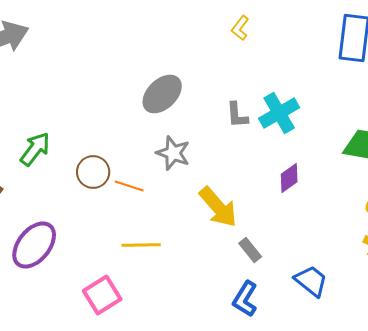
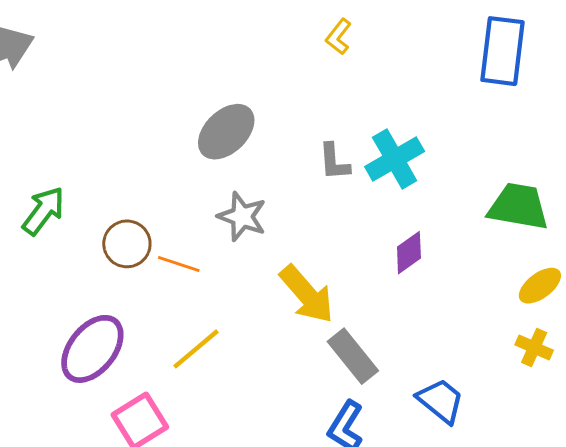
purple ellipse: (34, 245) -> (92, 349), moved
yellow line: (141, 245) -> (196, 349), turned -39
gray rectangle: (250, 250) -> (353, 356), size x1.5

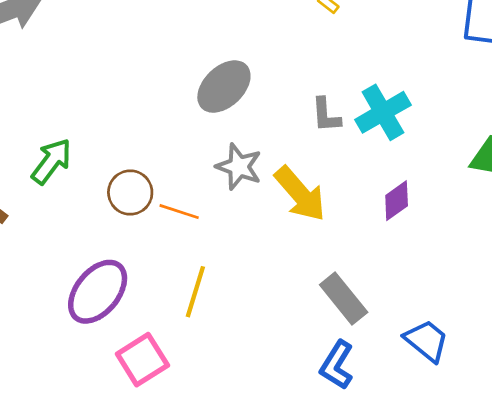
yellow arrow: (307, 294) -> (300, 194), moved
yellow line: (196, 349) -> (195, 292), turned -33

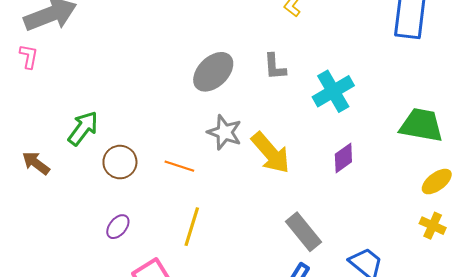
gray L-shape: (326, 115) -> (275, 67), moved
brown circle: (130, 193) -> (120, 162), moved
purple ellipse: (98, 292) -> (118, 227), size x0.5

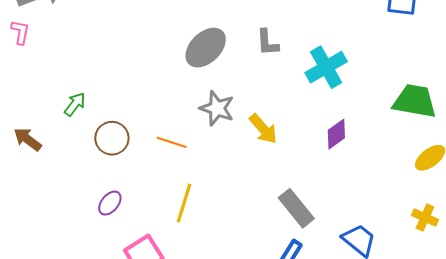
green arrow: (83, 128) -> (75, 104), size x0.7
yellow arrow: (271, 153) -> (263, 129), size x0.7
yellow cross: (433, 226) -> (425, 217), moved

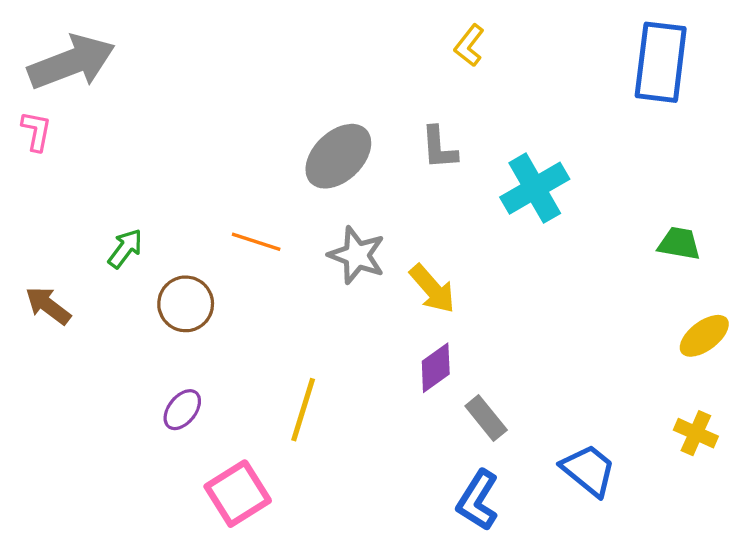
green trapezoid: (415, 101) -> (679, 243), size x0.6
purple diamond: (336, 134) -> (436, 368), moved
orange line: (172, 142) -> (256, 242), moved
gray rectangle: (296, 208) -> (486, 418), size x0.7

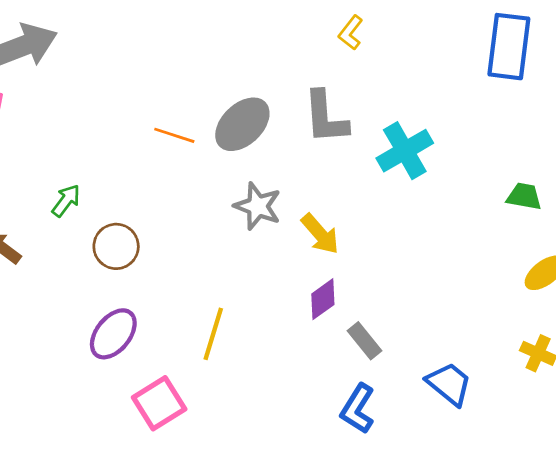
gray L-shape: (439, 148) -> (326, 117), size x1.5
orange line: (256, 242) -> (174, 135), moved
purple ellipse: (182, 410) -> (113, 334), size x1.5

